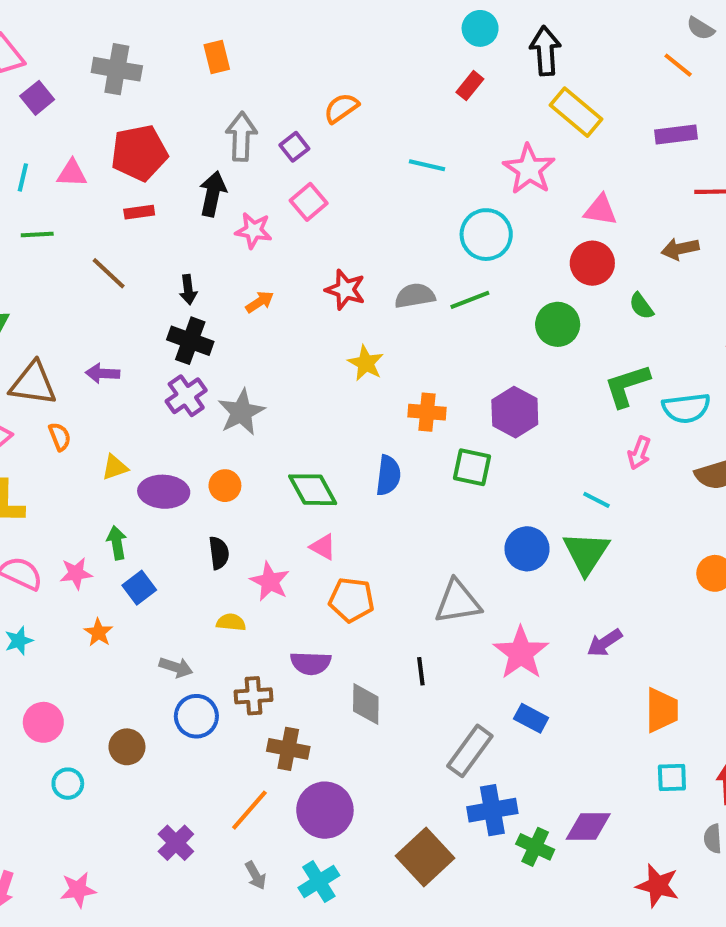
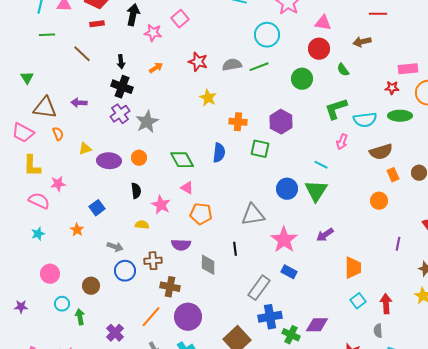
green arrow: (117, 543) -> (80, 317), moved
pink star: (76, 573) -> (58, 184), moved
cyan square: (672, 777) -> (358, 301), turned -35

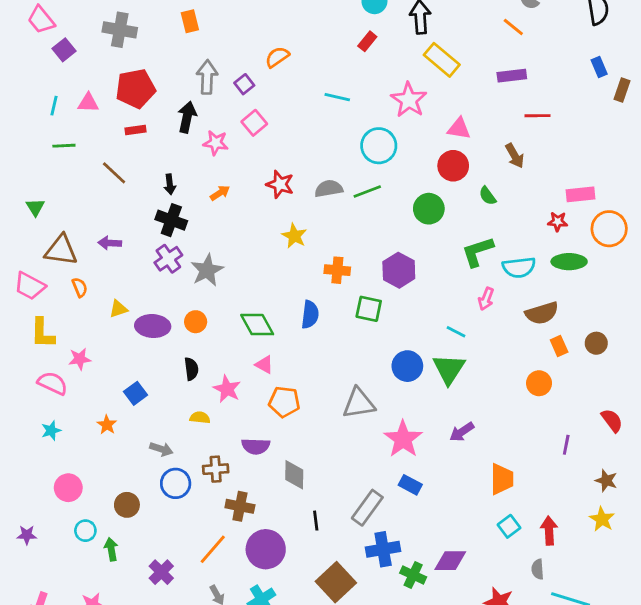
brown arrow: (362, 42) -> (515, 156), turned -108
black line: (235, 249) -> (316, 521), moved

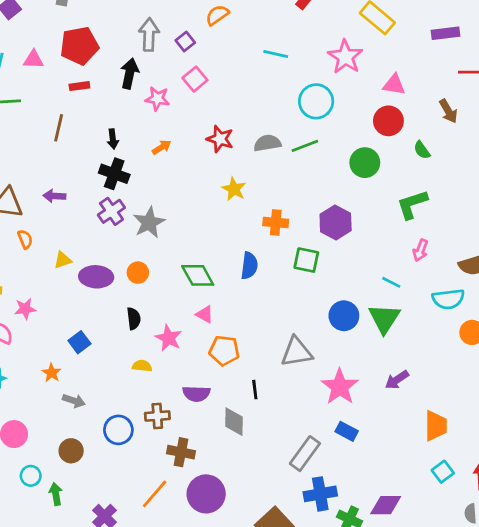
brown line: (114, 173) -> (59, 128), turned 60
cyan semicircle: (519, 267) -> (448, 299), moved
gray arrow: (161, 449) -> (74, 401), moved
black line: (316, 521) -> (255, 390), moved

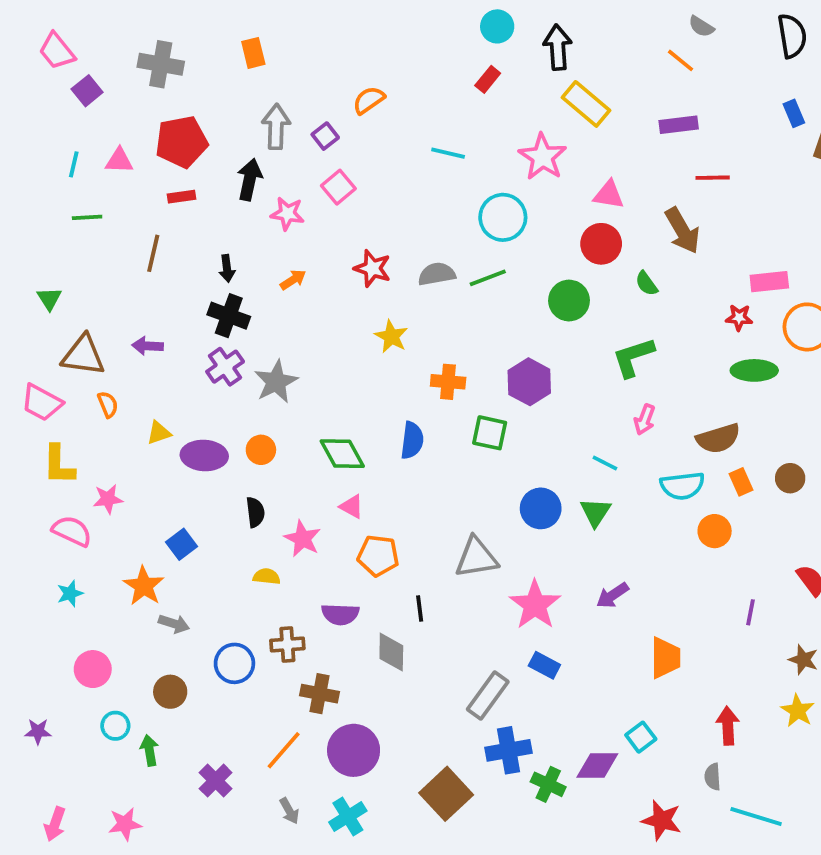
brown arrow: (448, 111) -> (682, 231), size x1.4
green triangle: (384, 319) -> (595, 512), size x0.7
orange star: (52, 373) -> (144, 586), size x1.5
cyan square: (443, 472) -> (641, 737), moved

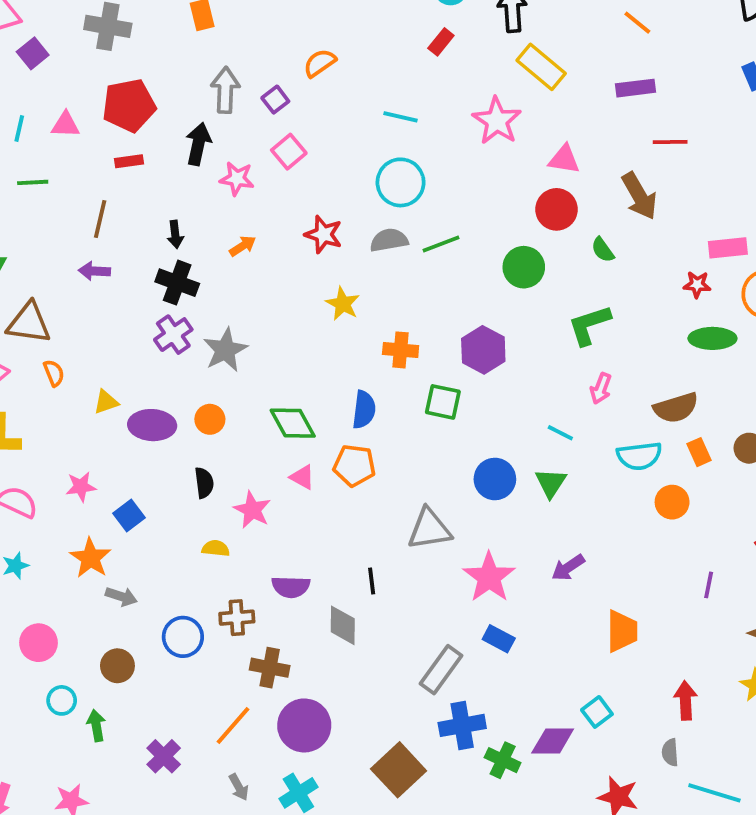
cyan circle: (503, 217) -> (401, 182), moved
purple arrow: (148, 346) -> (94, 271), moved
pink star: (108, 499) -> (81, 487), moved
orange pentagon: (378, 556) -> (354, 466), moved

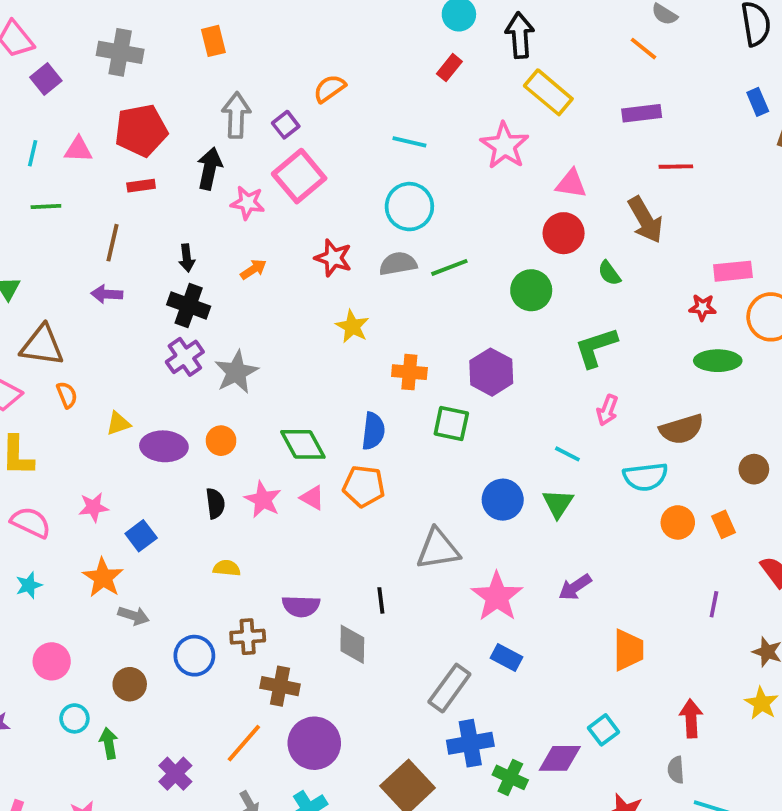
pink square: (289, 152) -> (299, 176), size x1.5
orange rectangle: (699, 452) -> (723, 524), moved
pink star: (252, 510) -> (263, 500), moved

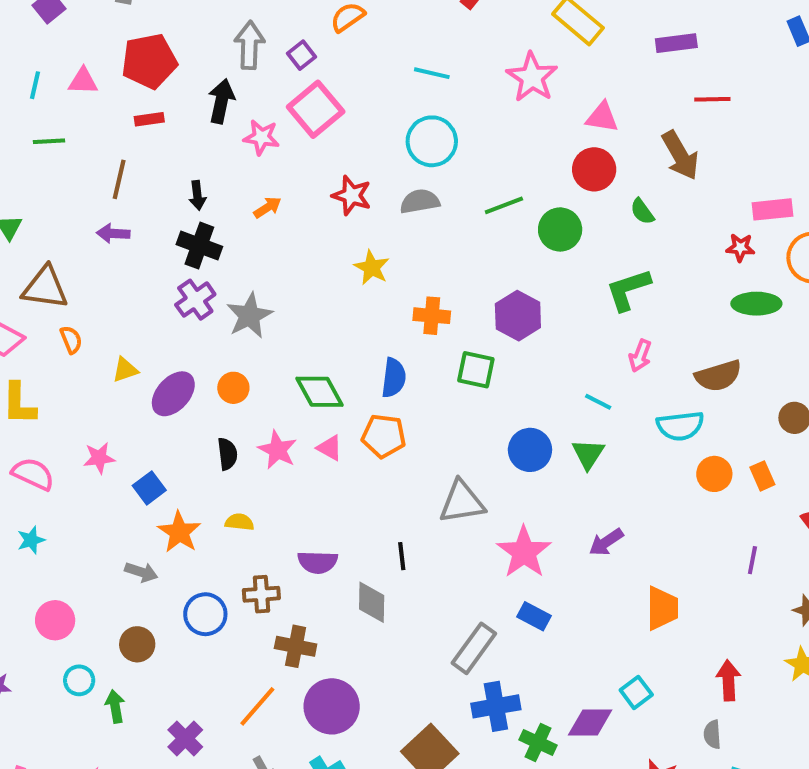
green line: (449, 267) -> (504, 205), moved
purple ellipse: (164, 446) -> (173, 394), turned -51
orange star: (103, 578) -> (179, 532), moved

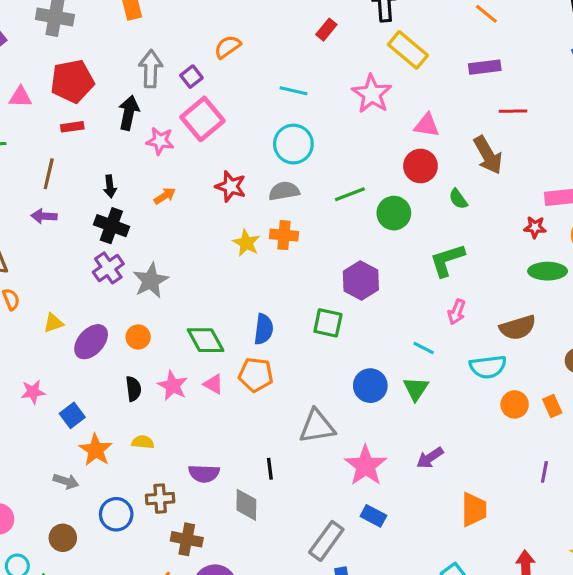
orange cross: (432, 316) -> (284, 235), moved

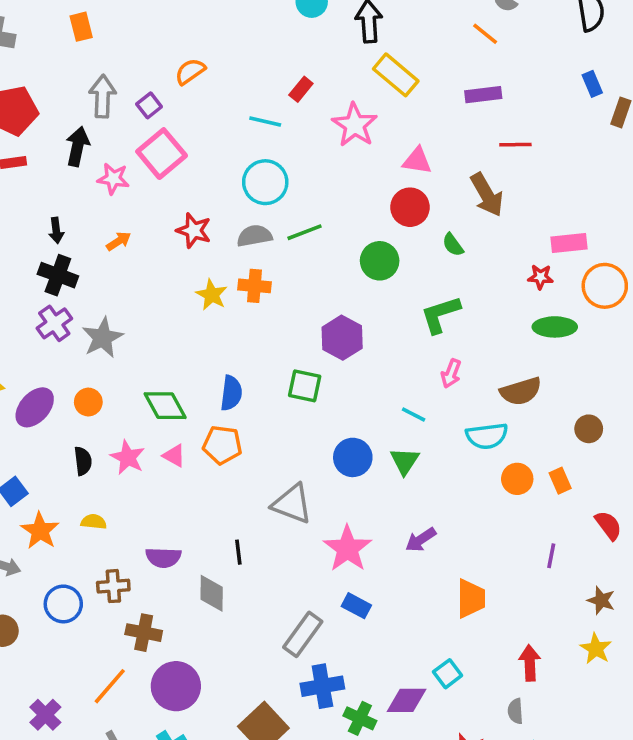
red rectangle: (326, 30) -> (301, 89), moved
green line: (350, 194) -> (305, 232), moved
gray triangle: (317, 426) -> (292, 504), turned 30

